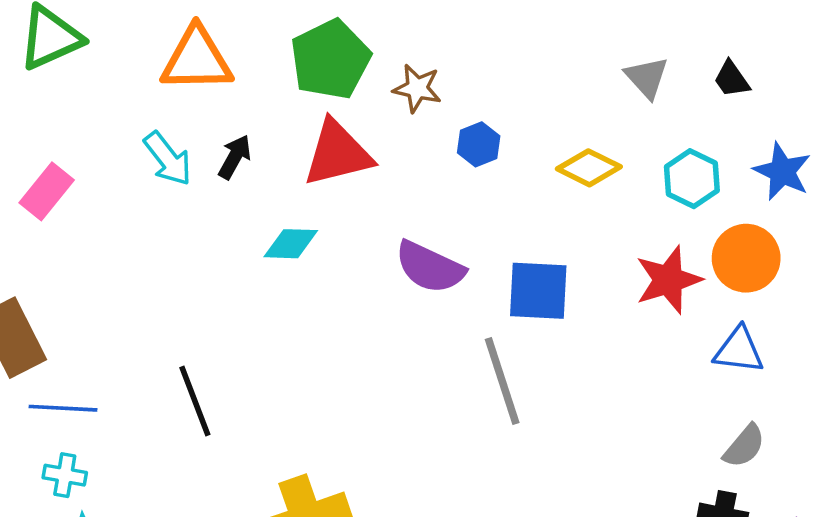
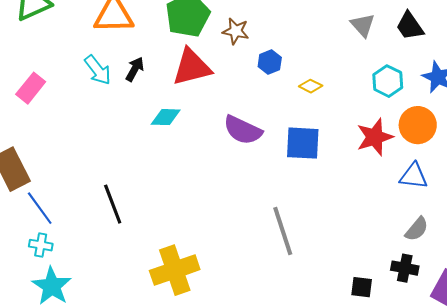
black trapezoid: (732, 79) -> (410, 26), size x1.4
yellow diamond: (589, 168) -> (311, 86), moved, size x0.7
gray line: (502, 381) -> (283, 231), moved
blue line: (63, 408) -> (40, 208), turned 51

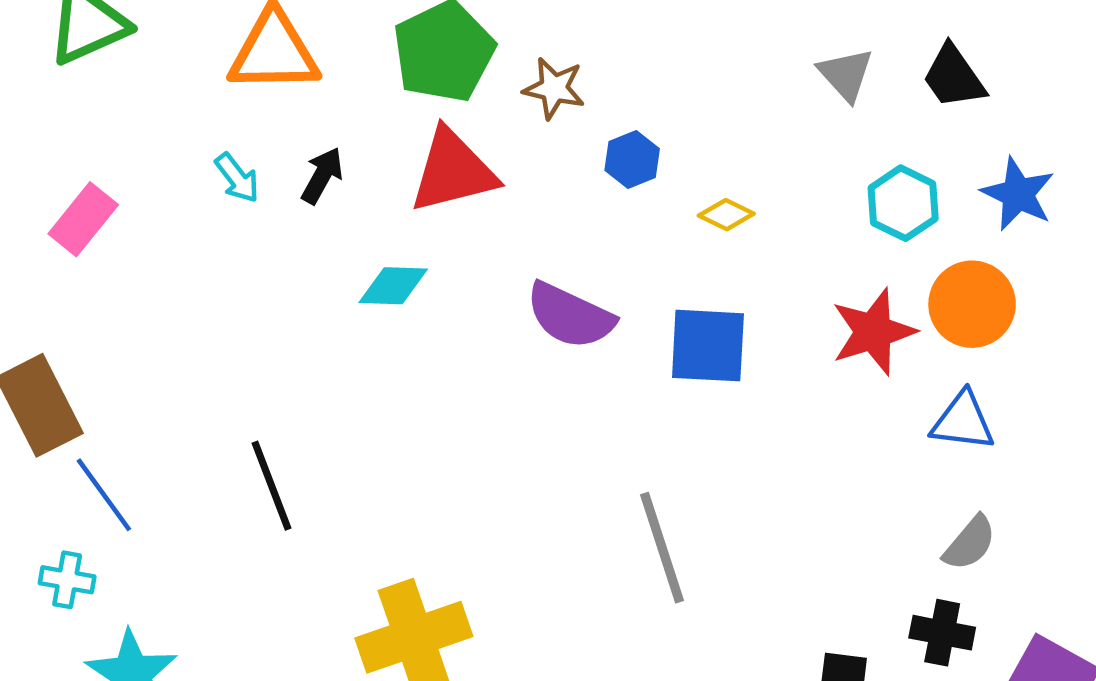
cyan arrow: (98, 70) -> (237, 178), size x0.7
cyan cross: (41, 245) -> (67, 580), moved

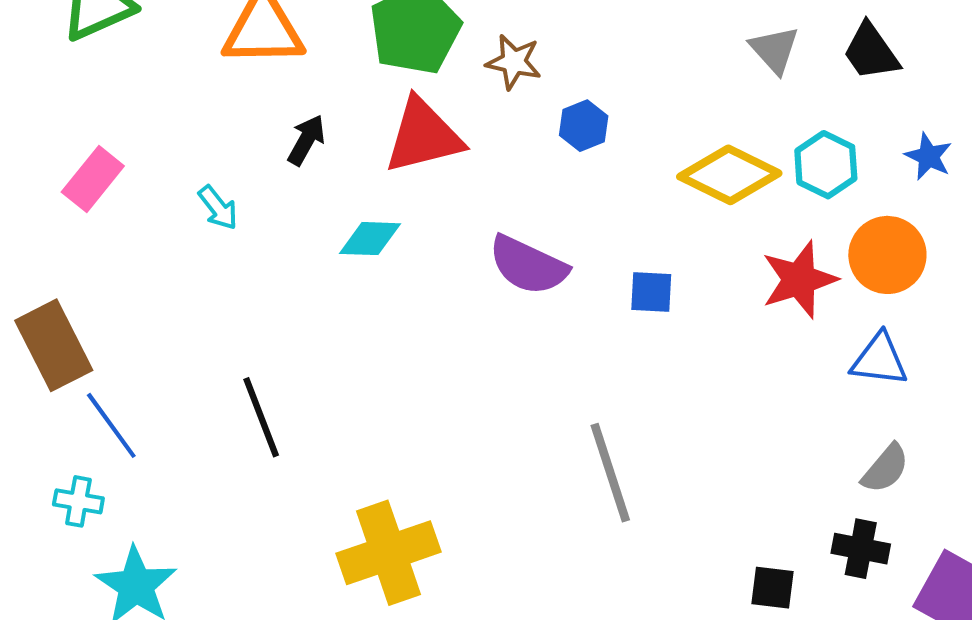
cyan arrow: (237, 178) -> (218, 208), moved
blue star: (1018, 194) -> (929, 156), size x0.7
yellow diamond: (726, 215) -> (729, 175), moved, size x2.0
blue square: (708, 346) -> (651, 292), size x0.6

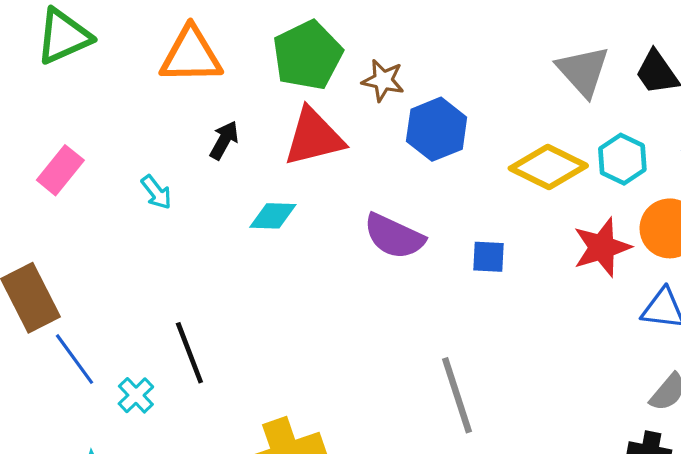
gray triangle: (775, 50) -> (583, 71), size x1.4
blue hexagon: (584, 126) -> (437, 129), size x1.6
cyan cross: (78, 501) -> (136, 395), moved, turned 36

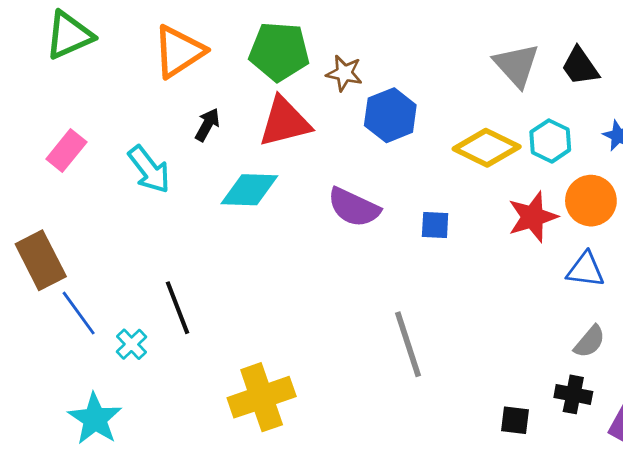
orange triangle: (191, 55) -> (179, 52), turned -32
green pentagon: (308, 55) -> (279, 52), turned 30
cyan arrow: (156, 192) -> (149, 169), size x1.6
cyan diamond: (273, 216) -> (249, 190), size x1.4

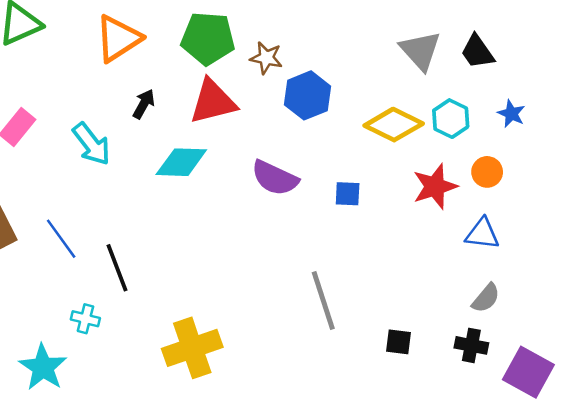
orange circle: (591, 201) -> (487, 172), size x0.7
blue line: (79, 313) -> (61, 239), moved
cyan cross: (131, 344) -> (85, 319), moved, turned -32
black square: (515, 420) -> (399, 342), moved

